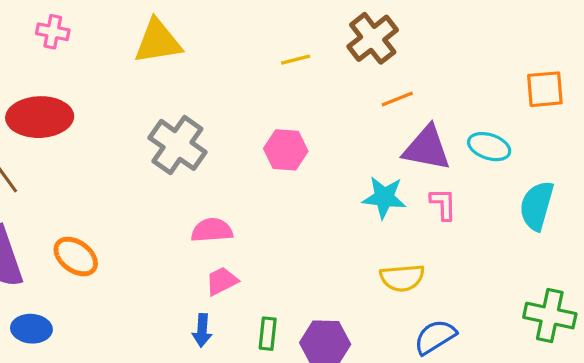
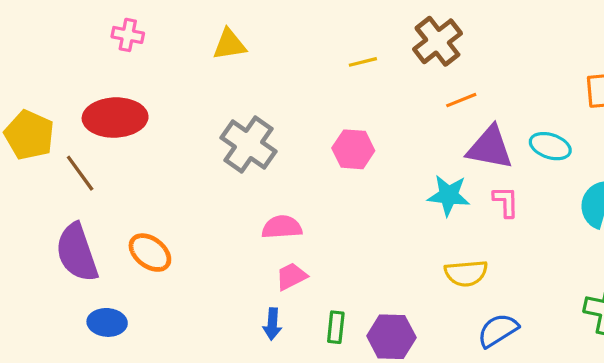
yellow triangle: (158, 42) -> (229, 44), size x0.7

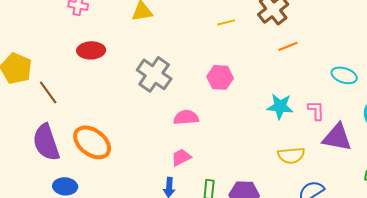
red ellipse: (115, 118) -> (91, 50), moved, size x0.7
purple triangle: (490, 148) -> (337, 137), moved
pink semicircle: (282, 227) -> (186, 117), moved
orange ellipse: (150, 253) -> (92, 142), size x1.4

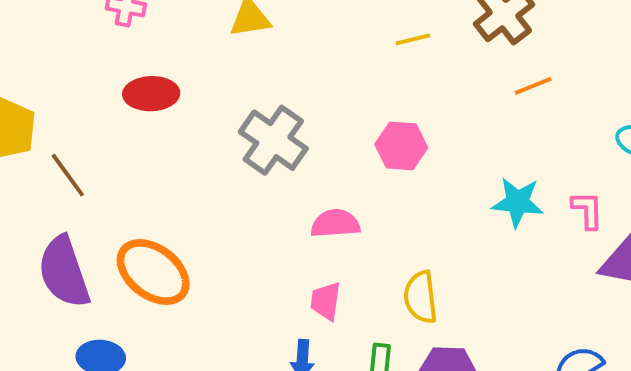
yellow semicircle: (291, 155) -> (421, 297), moved, turned 88
pink trapezoid: (181, 157) -> (326, 301), turned -55

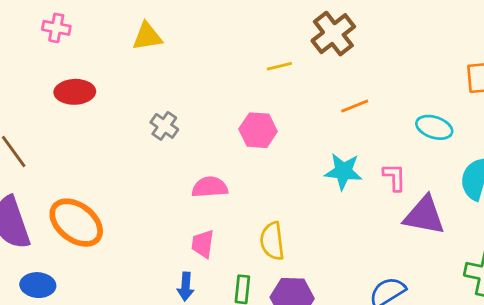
yellow line: (413, 39) -> (279, 66), moved
orange line: (533, 86) -> (355, 106), moved
gray cross: (273, 140) -> (164, 126), size x0.6

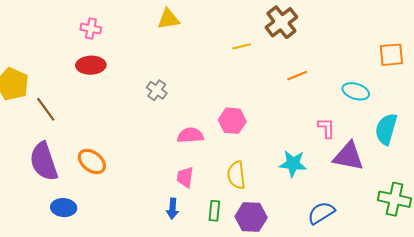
pink cross: (56, 28) -> (91, 29), moved
yellow triangle: (147, 36) -> (168, 19), moved
pink hexagon: (258, 130) -> (232, 121), moved
cyan star: (343, 171) -> (293, 164), moved
orange ellipse: (76, 223) -> (92, 162), size x0.7

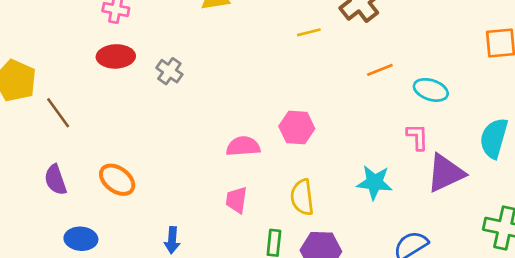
gray cross: (157, 90) -> (169, 71), moved
cyan ellipse: (356, 91) -> (431, 90), moved
purple triangle: (348, 156) -> (446, 173), turned -36
purple semicircle: (44, 162) -> (55, 180), size x0.6
blue arrow: (173, 209) -> (172, 240), moved

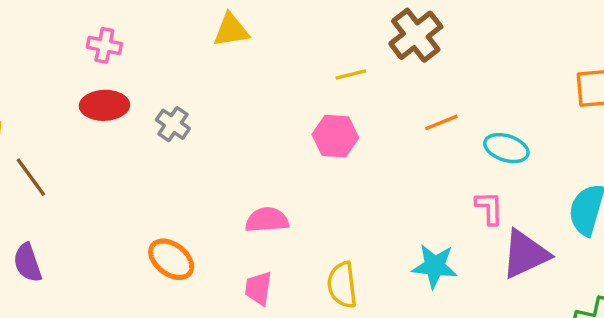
pink hexagon: (297, 127) -> (335, 136), moved
orange ellipse: (117, 180) -> (171, 259), moved

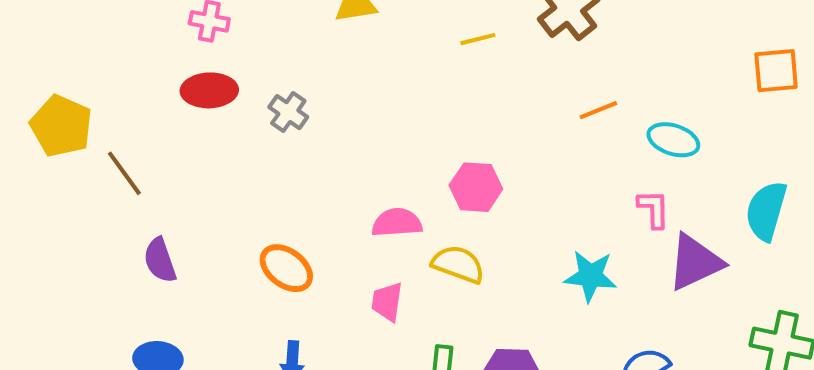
yellow line: (351, 75) -> (478, 39), moved
pink hexagon: (335, 136) -> (476, 187), moved
purple semicircle: (27, 263) -> (160, 260), moved
yellow semicircle: (342, 285) -> (458, 264), moved, turned 117

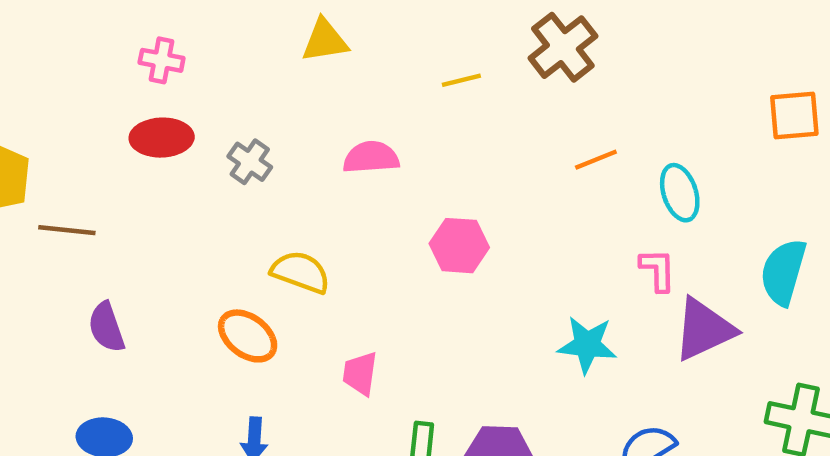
cyan ellipse: (673, 140) -> (680, 193), turned 54
brown line: (124, 173) -> (67, 230), turned -48
pink semicircle: (397, 223) -> (371, 157), moved
yellow semicircle: (458, 264) -> (300, 272), moved

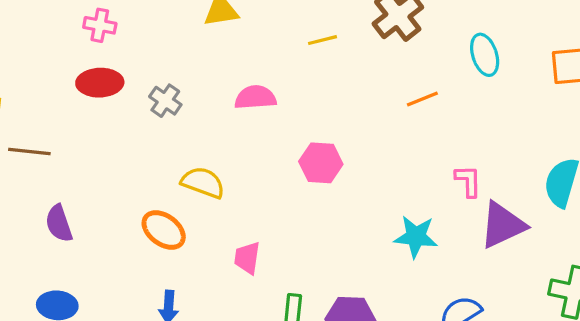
cyan ellipse: (680, 193) -> (485, 55), moved

